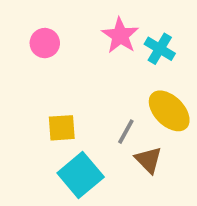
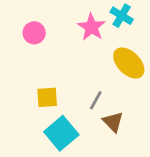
cyan cross: (160, 49) -> (122, 16), moved
yellow ellipse: (169, 111) -> (129, 63), moved

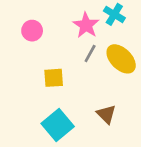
yellow square: (47, 97) -> (54, 78), moved
gray line: (96, 100) -> (90, 54), moved

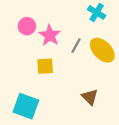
pink star: (86, 25) -> (50, 35), moved
cyan square: (58, 125) -> (26, 106), moved, turned -30

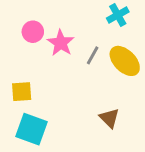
cyan cross: (97, 12) -> (118, 15), turned 30
yellow square: (45, 66) -> (22, 92), moved

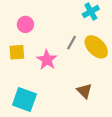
pink star: (61, 43) -> (47, 60), moved
yellow square: (22, 92) -> (17, 52), moved

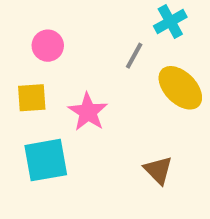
gray line: (72, 43) -> (134, 56), moved
cyan square: (24, 99) -> (46, 160), moved, turned -30

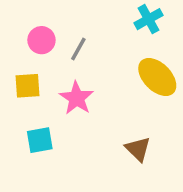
gray line: (134, 56) -> (78, 49), moved
cyan square: (46, 160) -> (40, 140), size x0.7

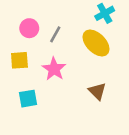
yellow ellipse: (157, 77) -> (96, 43), moved
brown triangle: (138, 149) -> (97, 91), moved

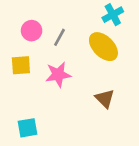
pink star: (54, 69) -> (58, 75), turned 30
cyan square: (28, 99) -> (28, 128), moved

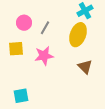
yellow ellipse: (103, 47) -> (78, 35), turned 65
brown triangle: (105, 99) -> (85, 67), moved

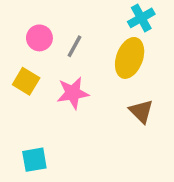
yellow square: (16, 49) -> (26, 81), turned 35

